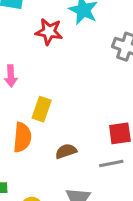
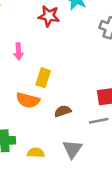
orange semicircle: (22, 137) -> (28, 100), turned 100

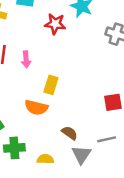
brown semicircle: (63, 111) -> (70, 133), moved, turned 56
gray line: (99, 121) -> (107, 139), moved

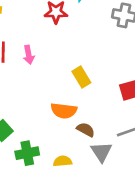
yellow rectangle: (51, 85) -> (81, 77), moved, turned -42
orange semicircle: (36, 107) -> (64, 111), moved

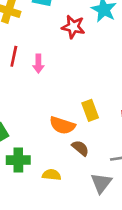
yellow rectangle: (81, 77) -> (90, 110), moved
gray triangle: (101, 152) -> (101, 183), moved

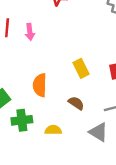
orange semicircle: (62, 125) -> (40, 85), moved, turned 80
gray triangle: (101, 183) -> (98, 132), turned -30

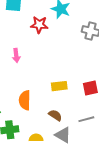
yellow rectangle: (81, 68) -> (59, 86), turned -70
gray triangle: (98, 132) -> (63, 135), moved

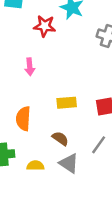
pink arrow: (16, 55) -> (30, 67), moved
gray line: (86, 119) -> (99, 145), turned -42

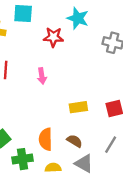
orange semicircle: (23, 119) -> (46, 139), moved

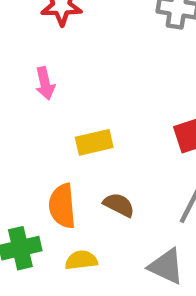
yellow rectangle: (78, 107) -> (94, 142), moved
gray triangle: (84, 163) -> (166, 266), moved

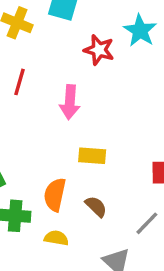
pink arrow: (45, 83) -> (70, 102), size x1.4

